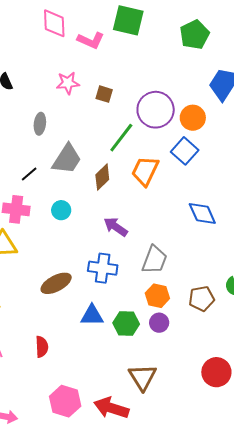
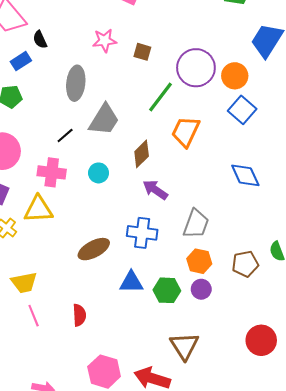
gray ellipse: (40, 124) -> (76, 83), size x1.5
blue square: (185, 151) -> (242, 110), moved
brown diamond: (102, 177) -> (142, 154), moved

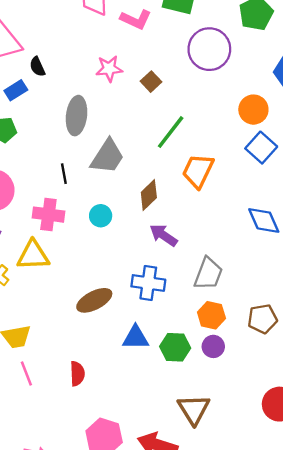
brown square: (142, 52) -> (151, 82), turned 30
purple circle: (196, 68) -> (209, 49), moved
black line: (65, 136) -> (64, 174), turned -60

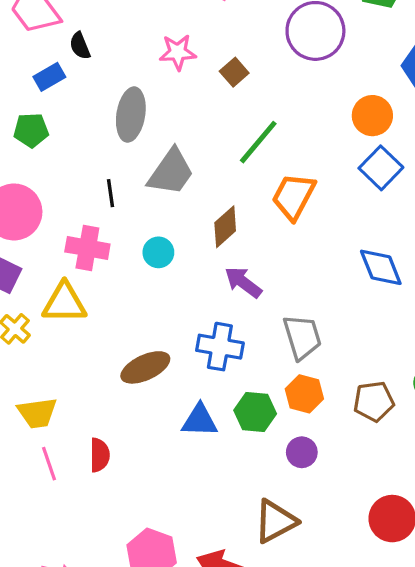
gray trapezoid: (208, 274) -> (302, 337), turned -40
purple circle: (213, 346) -> (302, 452), moved
green hexagon: (175, 347) -> (255, 412), moved
red semicircle: (77, 374) -> (100, 455), moved
brown triangle: (194, 409) -> (275, 521), turned 32

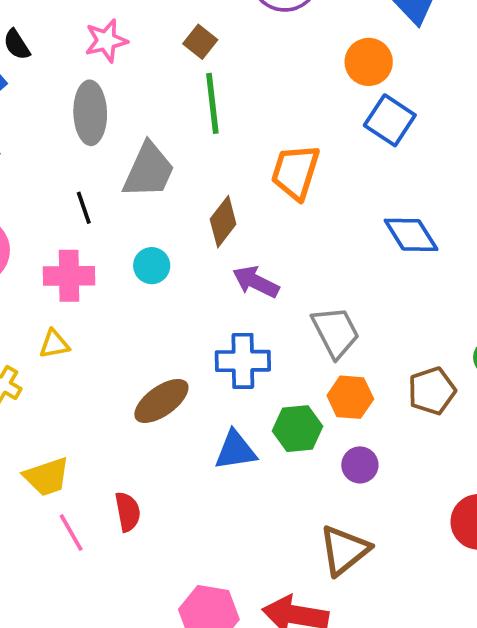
pink star: (178, 52) -> (106, 41), moved
green line: (258, 142) -> (212, 103), moved, turned -36
yellow triangle: (64, 303) -> (54, 344), size x0.6

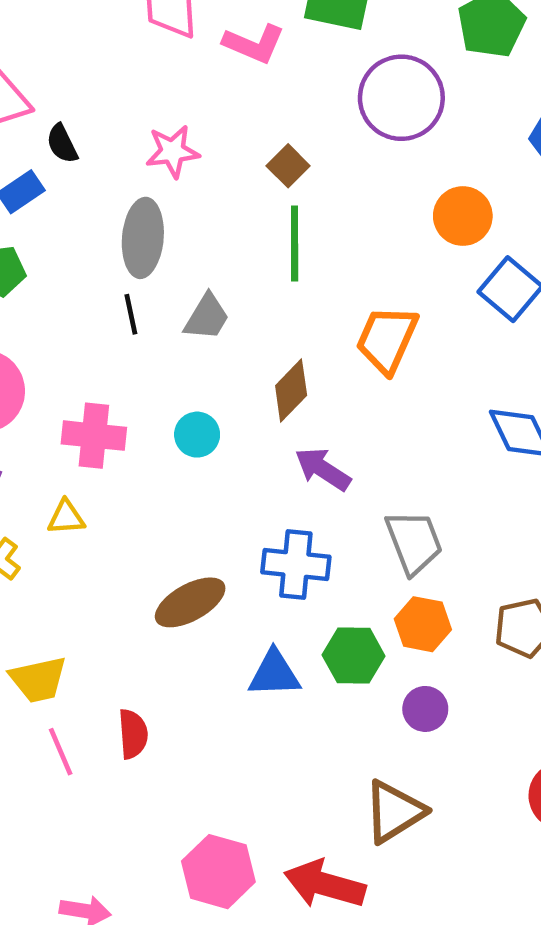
orange circle: (369, 62) -> (463, 216), moved
gray trapezoid: (149, 170) -> (207, 317), size x0.7
black line: (84, 208) -> (131, 314), moved

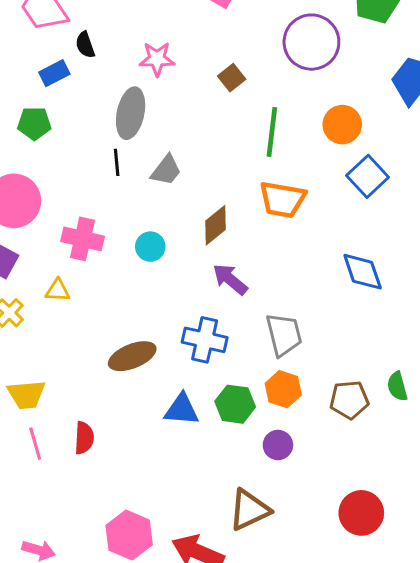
green line: (295, 243) -> (272, 132), moved
orange trapezoid: (387, 339) -> (283, 199), turned -111

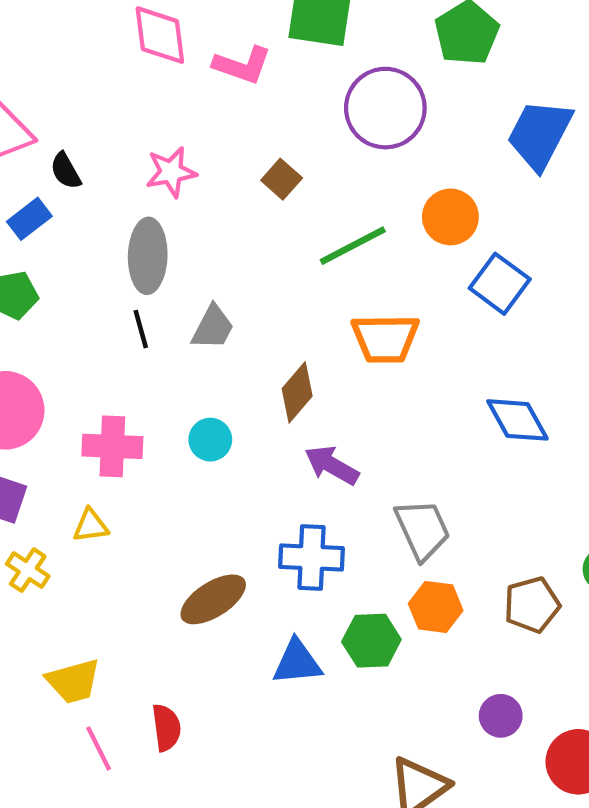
green line: (272, 132) -> (353, 246), turned 66
purple circle: (278, 445) -> (501, 716), moved

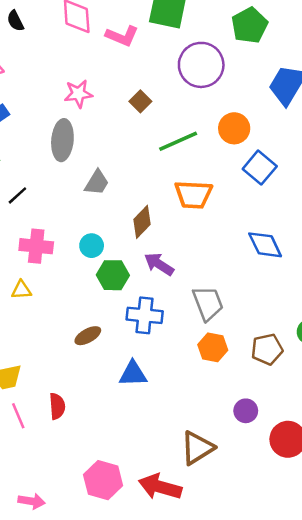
black semicircle: (66, 171) -> (15, 21), moved
black line: (141, 329) -> (17, 195), moved, turned 60
brown ellipse: (213, 599) -> (88, 336), size x0.7
green hexagon: (371, 641) -> (113, 275), moved

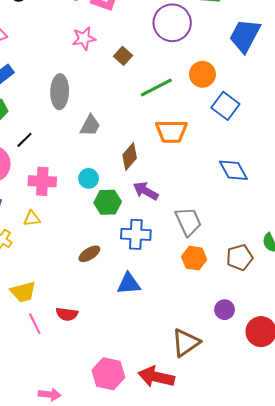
pink star: (78, 94) -> (84, 38), moved
red semicircle: (57, 406) -> (67, 314), turned 105

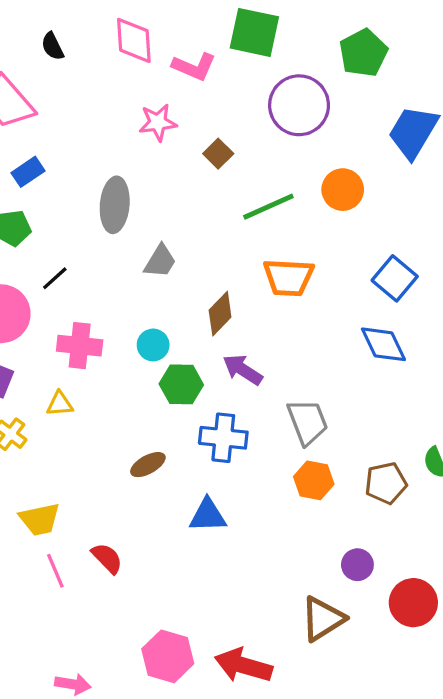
blue square: (225, 106) -> (395, 278), moved
red semicircle: (67, 314) -> (107, 558), turned -145
brown triangle: (186, 343) -> (323, 619), moved

